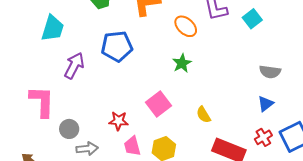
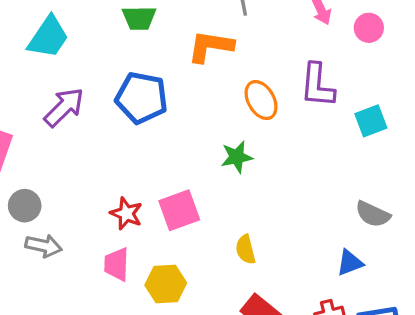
red star: (118, 121) -> (126, 214), moved

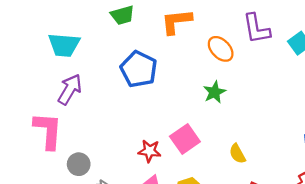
cyan trapezoid: (48, 37) -> (64, 45), turned 76
blue pentagon: (142, 98) -> (139, 69), turned 30
purple arrow: (64, 107) -> (70, 89), moved

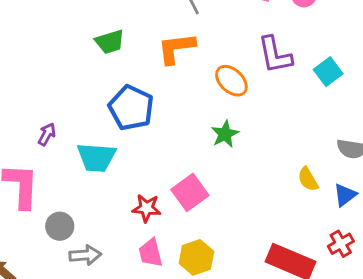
cyan trapezoid: (64, 45) -> (96, 157), moved
purple arrow: (70, 89) -> (47, 134), size x0.6
yellow semicircle: (237, 154) -> (308, 179), moved

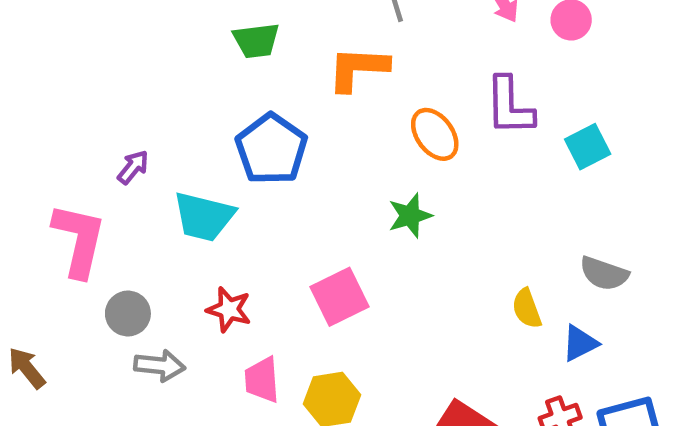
red star: (147, 208) -> (229, 309), moved

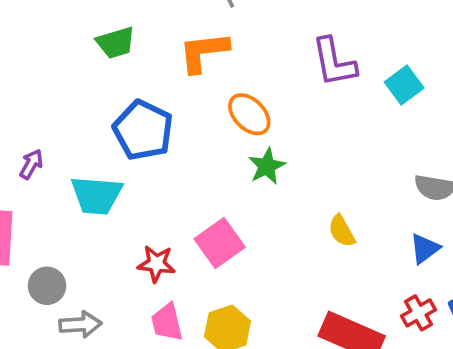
orange ellipse: (435, 134) -> (249, 114), moved
red star: (229, 309) -> (156, 264), moved
yellow semicircle: (527, 309) -> (342, 231), moved

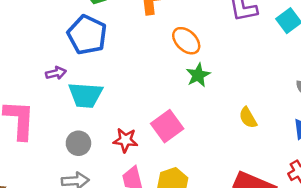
blue pentagon: (143, 130) -> (87, 35), moved
purple arrow: (31, 164) -> (56, 73), moved, turned 48
gray circle: (47, 286) -> (78, 143), moved

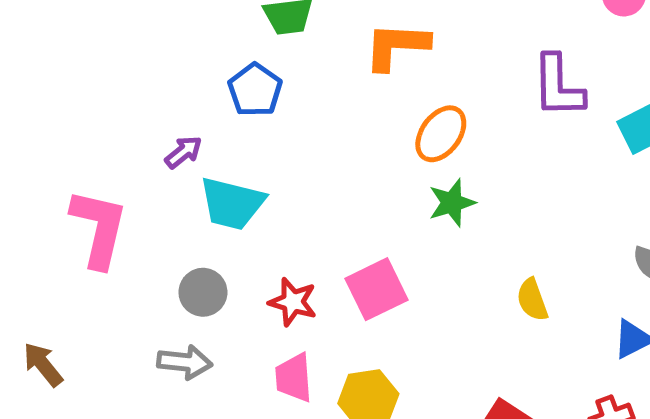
blue pentagon: (87, 35) -> (255, 90), size x0.7
orange ellipse: (186, 41) -> (441, 134), turned 72
purple arrow: (56, 73) -> (183, 152), turned -36

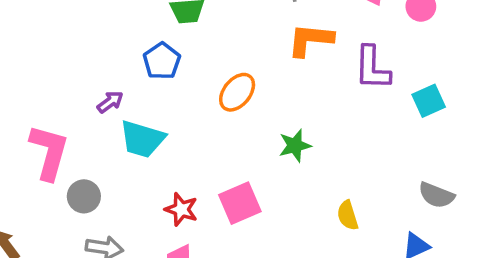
orange L-shape: (397, 46) -> (310, 40), moved
orange ellipse: (441, 134) -> (237, 92), moved
gray circle: (203, 292) -> (84, 196), moved

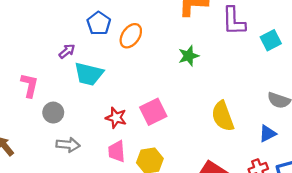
orange ellipse: (237, 92) -> (131, 36), moved
green star: (295, 146) -> (189, 56), moved
pink L-shape: (49, 152) -> (30, 85), size x0.7
yellow semicircle: (348, 215) -> (223, 116), size x1.6

